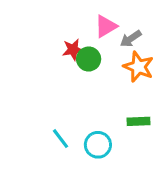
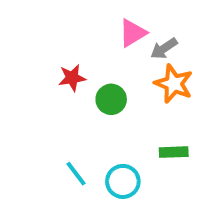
red star: (73, 50) -> (72, 78), moved
green circle: (89, 59) -> (111, 99), moved

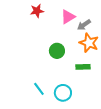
red star: (72, 78) -> (37, 11), moved
green rectangle: (174, 152) -> (83, 67), moved

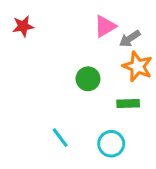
red star: (37, 11) -> (23, 26), moved
cyan circle: (63, 93) -> (111, 144), moved

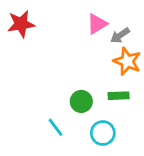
red star: (23, 26) -> (21, 24), size x1.4
green circle: (88, 79) -> (81, 101), moved

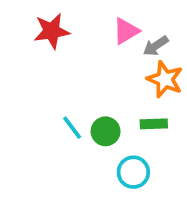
red star: (21, 24) -> (52, 31), moved
cyan line: (55, 127) -> (72, 128), moved

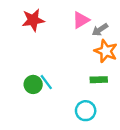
green circle: (106, 131) -> (33, 84), moved

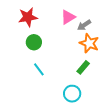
green rectangle: (99, 80) -> (83, 67), turned -48
green circle: (33, 84) -> (34, 42), moved

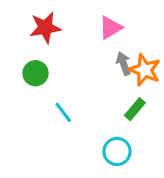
gray arrow: (84, 25) -> (124, 63), moved, turned 104
green circle: (34, 42) -> (35, 73), moved

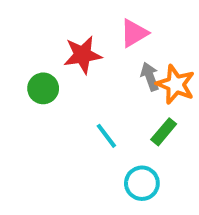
red star: (45, 28) -> (83, 55), moved
cyan line: (63, 112) -> (106, 136), moved

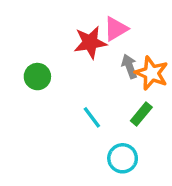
red star: (83, 55) -> (90, 42), moved

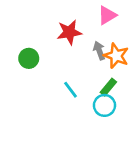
pink triangle: (116, 29) -> (107, 15), moved
cyan circle: (123, 158) -> (104, 105), moved

